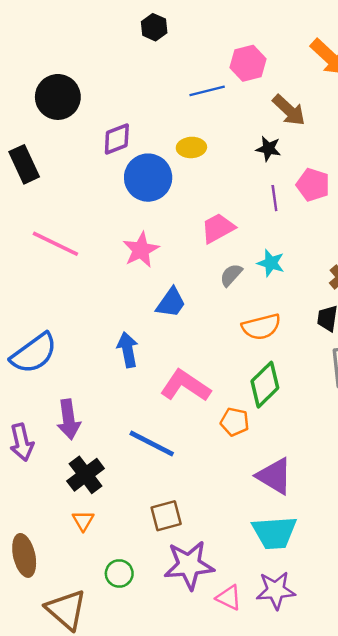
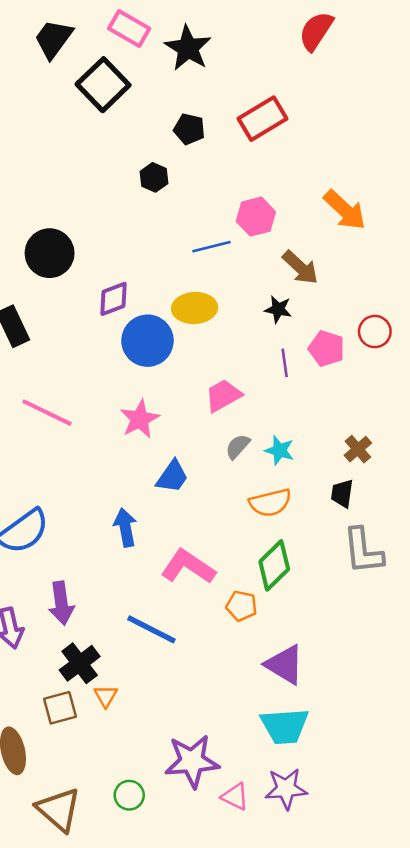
yellow ellipse: (191, 147) -> (195, 308), size x1.4
cyan star: (271, 263) -> (279, 450), moved
brown square: (166, 516) -> (60, 708), moved
orange triangle: (83, 521) -> (106, 696), moved
green circle: (119, 573) -> (129, 795), moved

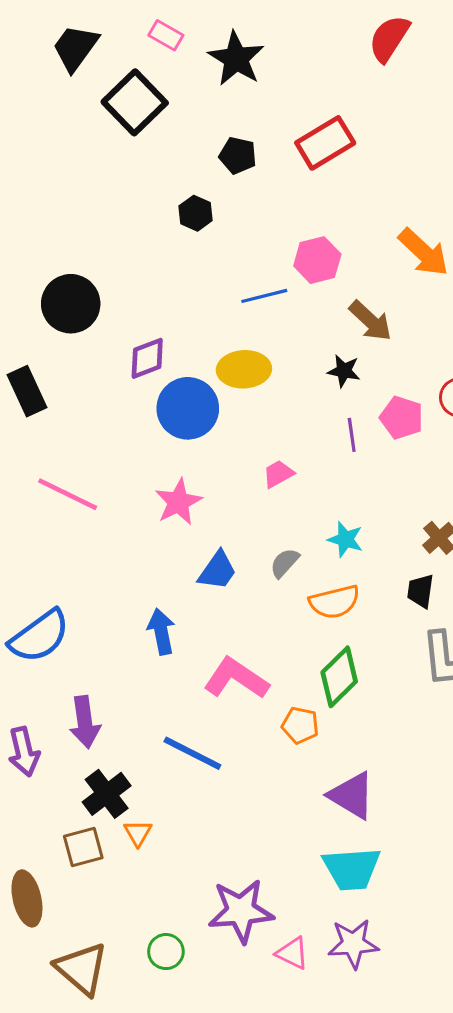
pink rectangle: (129, 28) -> (166, 35), size x0.7
pink trapezoid: (223, 396) -> (278, 474), size x0.7
gray semicircle: (238, 446) -> (285, 563), moved

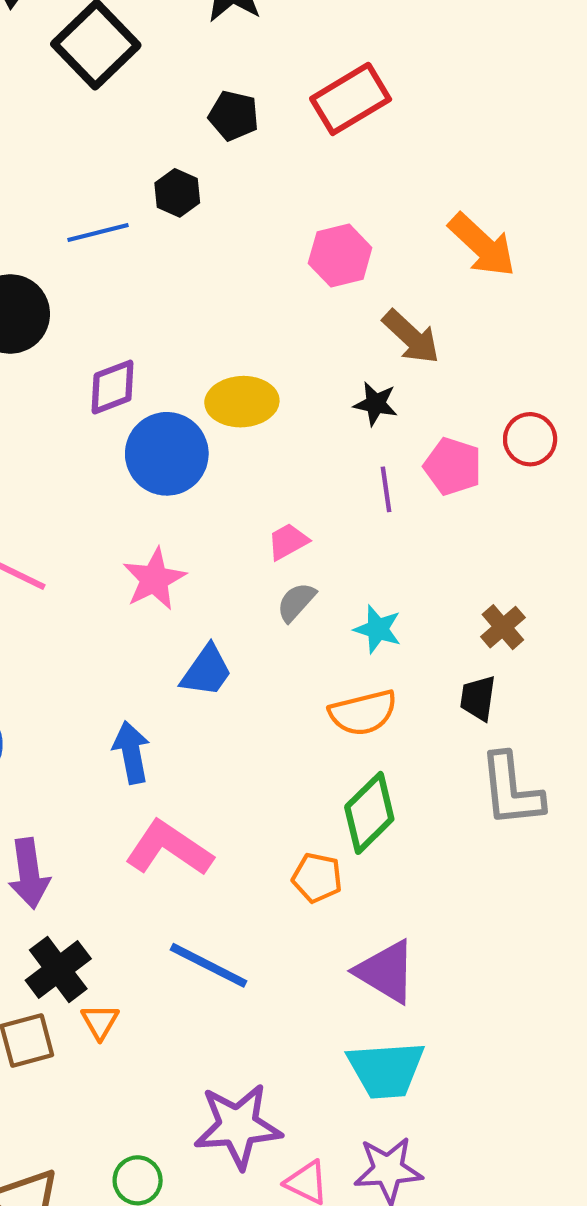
blue line: (264, 296) -> (98, 233), moved
gray semicircle: (285, 563) -> (296, 602), moved
pink L-shape: (236, 678) -> (169, 848), moved
blue line: (192, 753) -> (209, 965), moved

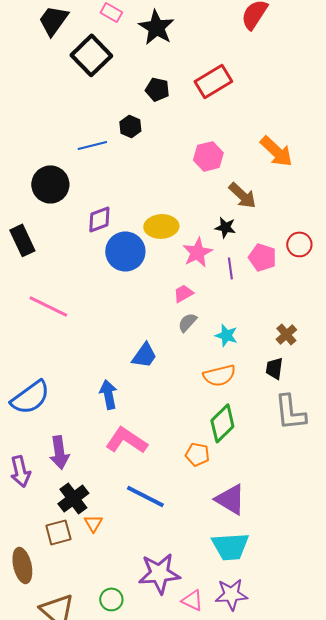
pink star: (154, 579) -> (197, 252), moved

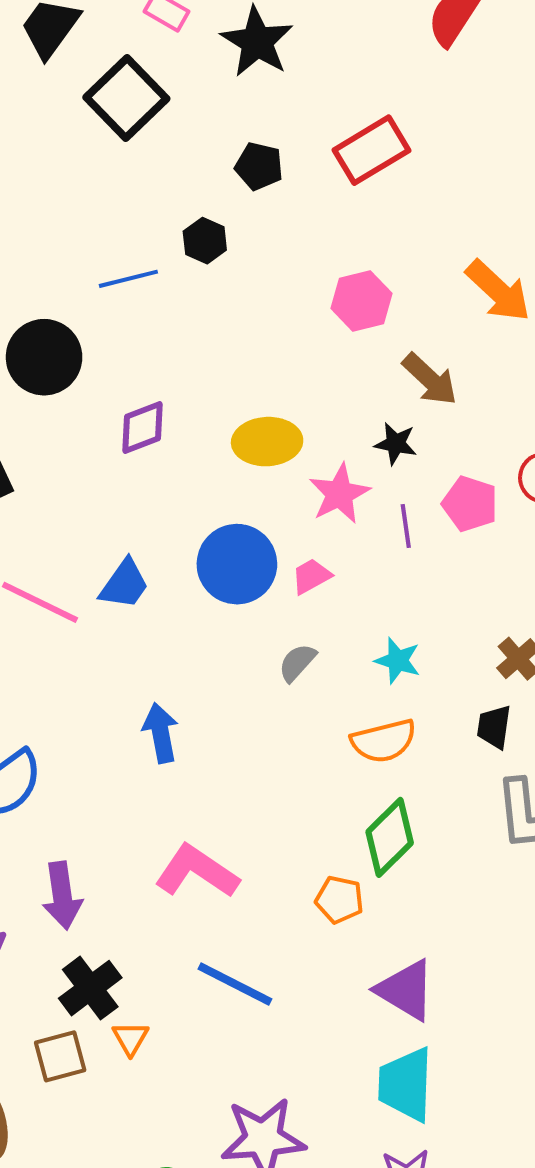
blue circle: (125, 251) -> (237, 564), moved
gray semicircle: (187, 322) -> (297, 663), moved
blue trapezoid: (144, 355) -> (124, 584), moved
blue arrow: (108, 394) -> (161, 733), moved
cyan trapezoid: (230, 546) -> (406, 1084), turned 96

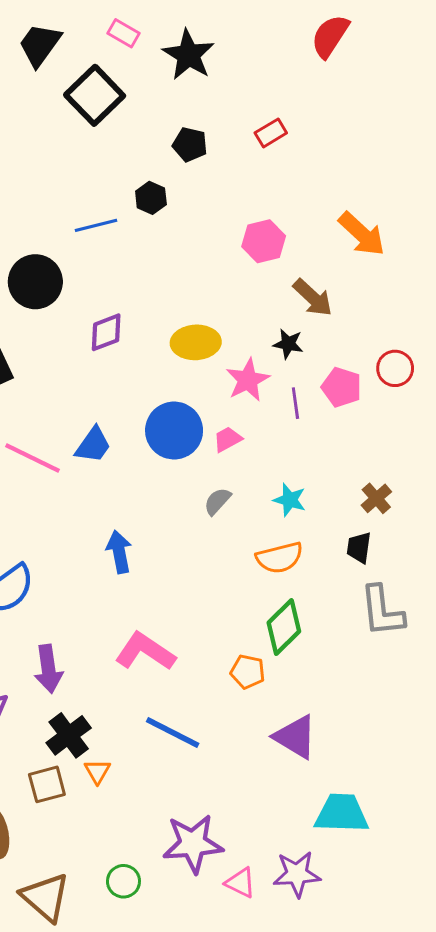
red rectangle: (372, 150) -> (271, 133), size x0.6
cyan trapezoid: (406, 1084) -> (342, 813), moved, turned 90

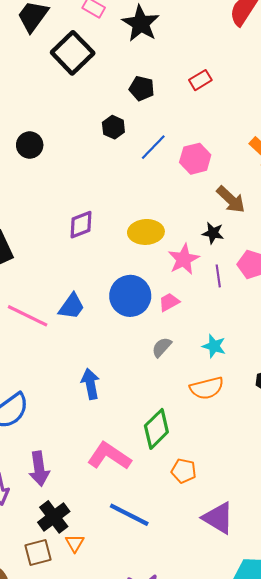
blue line: (96, 225) -> (153, 147), moved, turned -32
black circle: (35, 282) -> (30, 145), moved, size x0.7
green diamond: (284, 627) -> (156, 429), moved

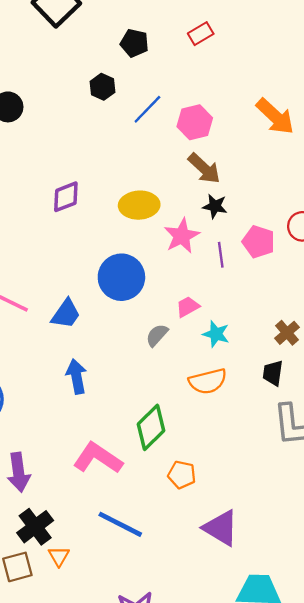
brown arrow: (231, 200) -> (204, 168), moved
pink trapezoid: (169, 302) -> (188, 307), moved
blue trapezoid: (72, 306) -> (66, 314), moved

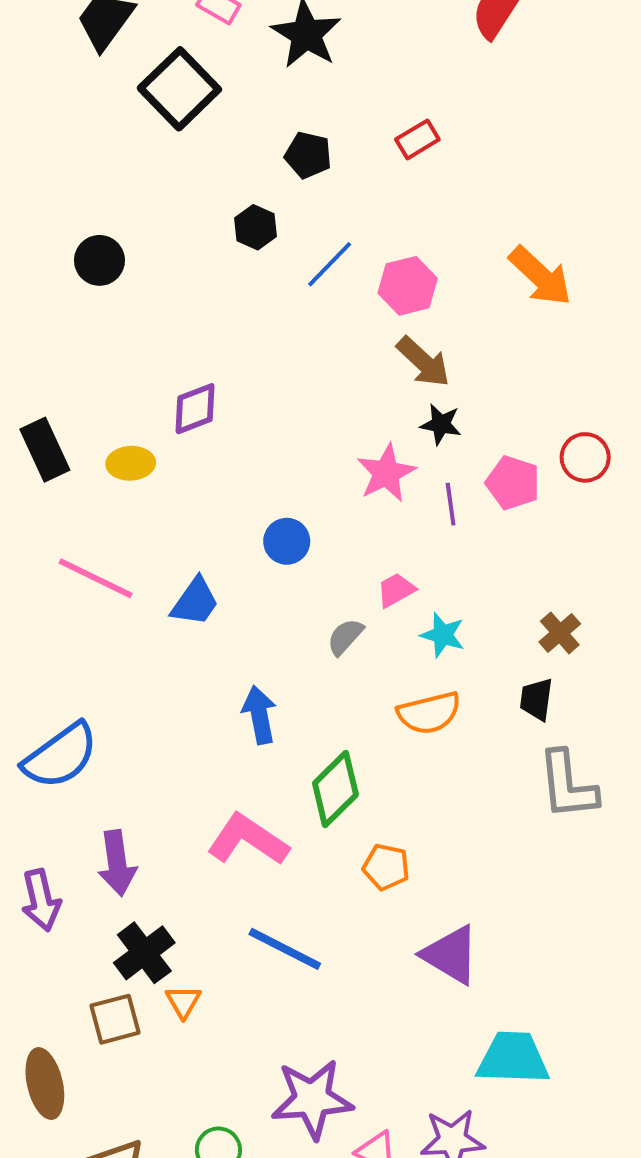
yellow ellipse: (139, 205) -> (131, 463), moved, size x0.7
blue circle: (121, 277) -> (287, 541), size x0.6
blue arrow: (76, 377) -> (259, 715), moved

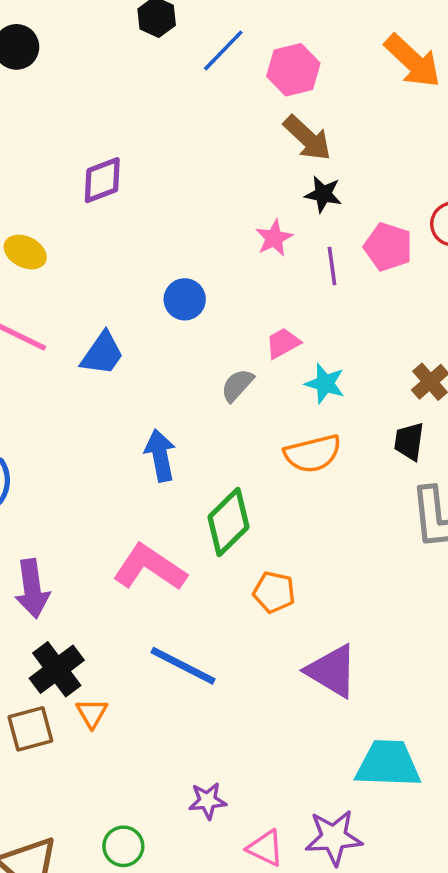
yellow ellipse: (131, 463) -> (25, 252), moved, turned 30
pink star: (386, 473) -> (274, 238), size x0.7
purple star: (312, 1099) -> (207, 801), size x0.5

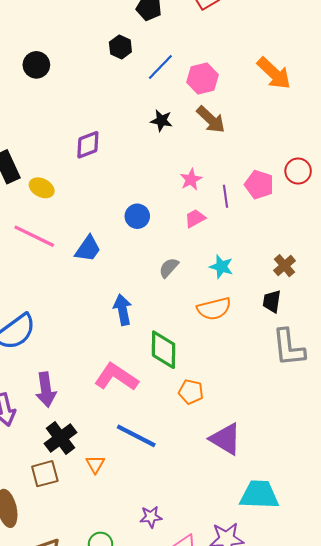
black star: (323, 194) -> (161, 121), moved
pink trapezoid: (283, 343) -> (195, 218), moved
green diamond: (229, 522) -> (164, 350), turned -45
orange triangle: (92, 713) -> (95, 464), moved

